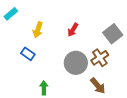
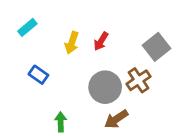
cyan rectangle: (11, 14) -> (27, 27), moved
yellow arrow: (38, 30) -> (72, 43), moved
brown arrow: (98, 86) -> (116, 119), moved, turned 96

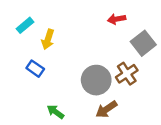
red arrow: (101, 41) -> (117, 19), moved, turned 48
yellow arrow: (72, 43) -> (48, 39), moved
green arrow: (61, 122) -> (55, 112), turned -54

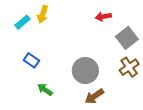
yellow arrow: (48, 39) -> (43, 14), moved
brown cross: (127, 74) -> (129, 67), moved
green arrow: (55, 112) -> (45, 90), moved

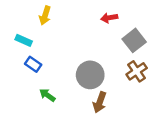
cyan rectangle: (22, 22) -> (24, 40), moved, turned 64
brown arrow: (94, 96) -> (100, 102), turned -36

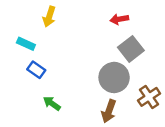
gray square: (134, 40) -> (131, 49), moved
brown cross: (137, 71) -> (149, 97), moved
gray circle: (90, 75) -> (114, 77), moved

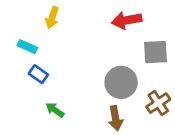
red arrow: (119, 19) -> (127, 20), size x1.5
gray square: (131, 49) -> (156, 52), moved, turned 35
brown arrow: (109, 111) -> (116, 118), turned -30

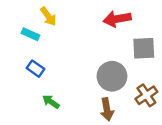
yellow arrow: (52, 18) -> (48, 16), turned -54
cyan rectangle: (27, 47) -> (30, 34), moved

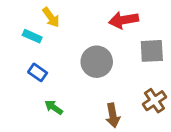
gray circle: (112, 76) -> (97, 62), moved

